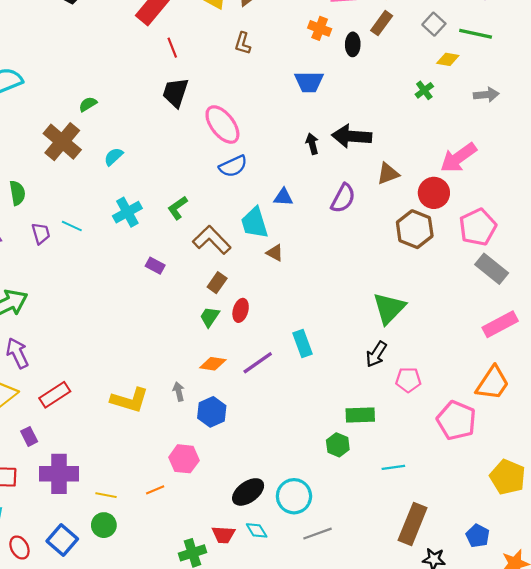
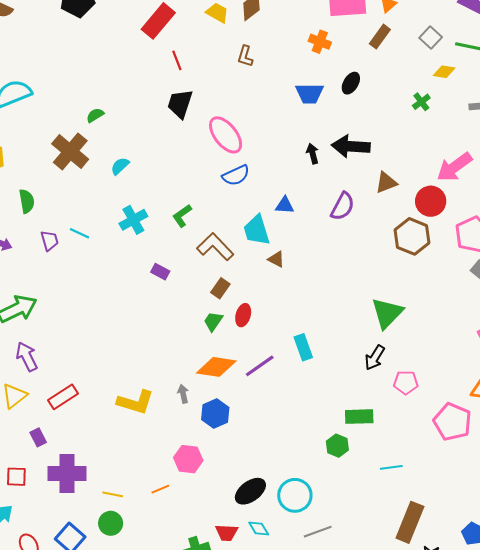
black ellipse: (353, 44) -> (351, 83), moved, turned 30
orange diamond: (213, 364) -> (216, 367), size x1.5

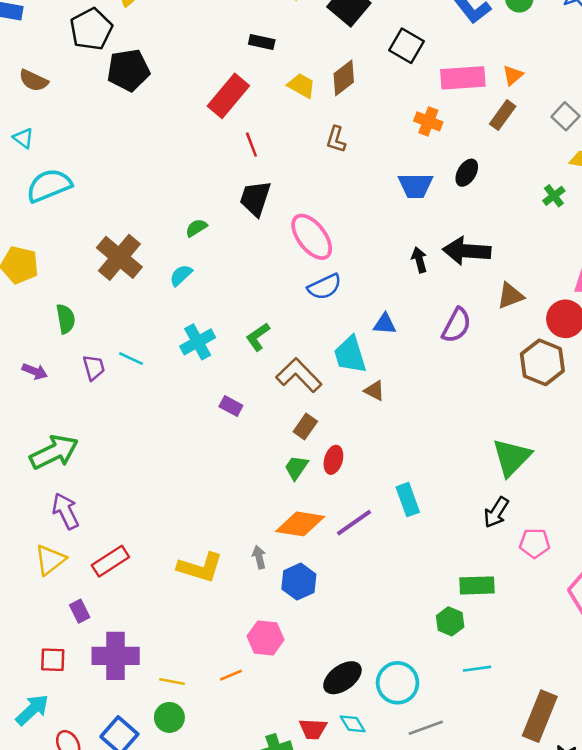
green semicircle: (95, 115) -> (196, 228), moved
cyan line: (391, 467) -> (477, 669), moved

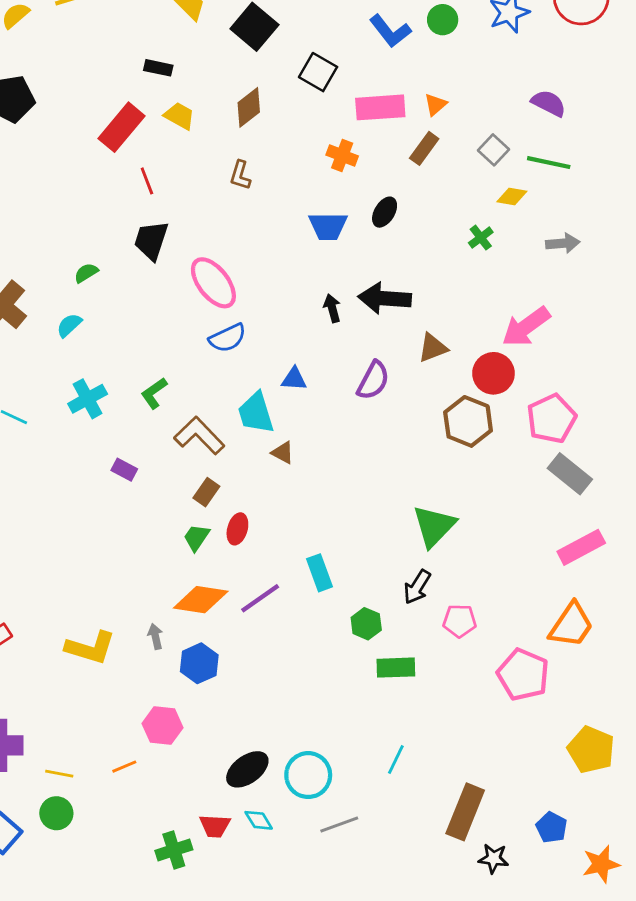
yellow trapezoid: (301, 86) -> (179, 116), moved
green hexagon: (450, 621) -> (366, 624), moved
cyan line: (477, 669) -> (396, 759), turned -56

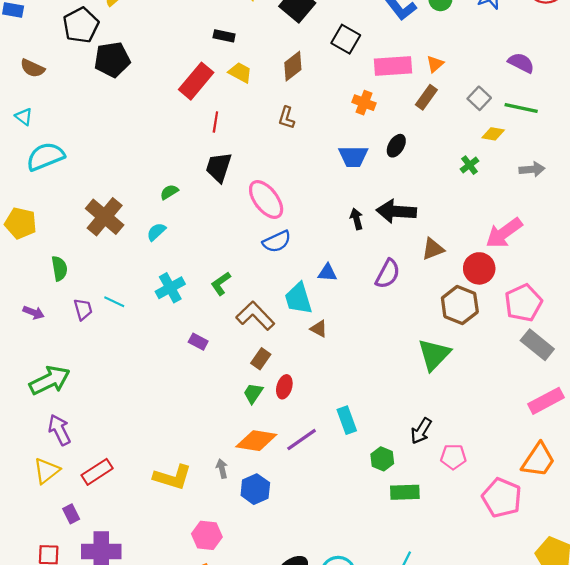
red line: (147, 181) -> (215, 122), turned 30
green triangle: (434, 526) -> (434, 355), moved
pink hexagon: (162, 726) -> (207, 535), moved

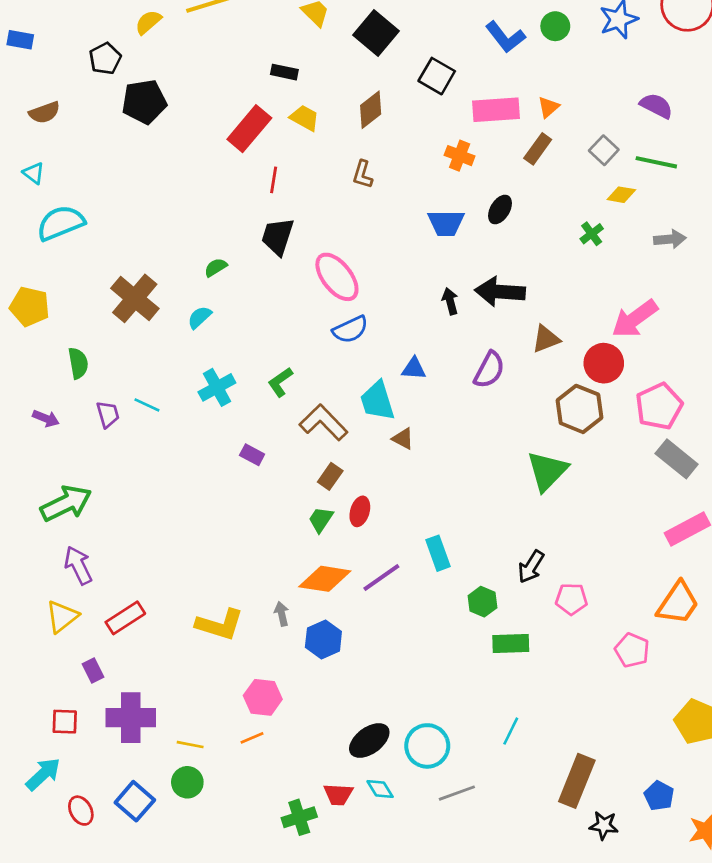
black pentagon: (81, 25) -> (105, 59), size x0.7
brown semicircle: (32, 68) -> (44, 112), turned -45
pink pentagon: (502, 498) -> (632, 650), size x0.7

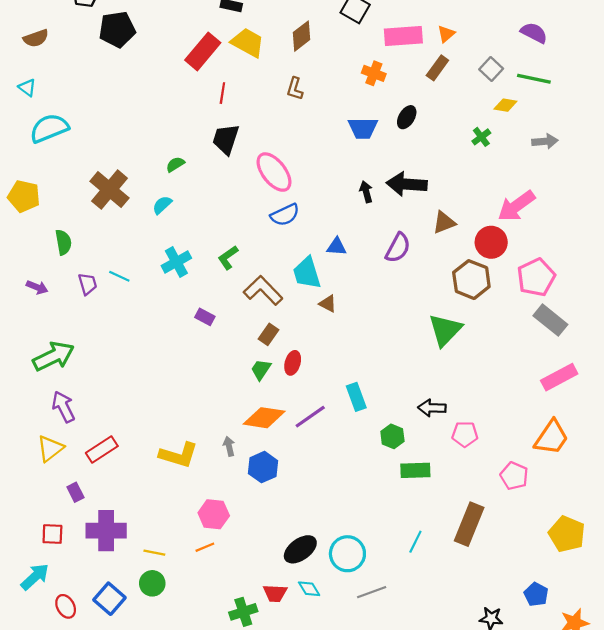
yellow trapezoid: (305, 118) -> (248, 43), size x1.4
black arrow: (531, 567) -> (432, 408), turned 60
brown rectangle: (577, 781) -> (469, 524), moved

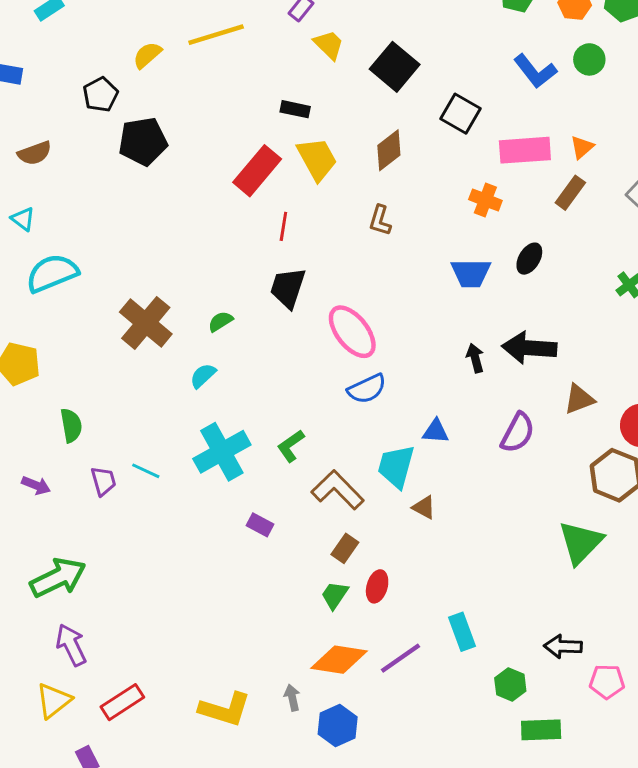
yellow trapezoid: (248, 43) -> (317, 159), turned 32
brown cross: (109, 190) -> (146, 323), moved
cyan cross: (176, 262) -> (222, 452), size x1.4
cyan trapezoid: (307, 273) -> (396, 466), turned 32

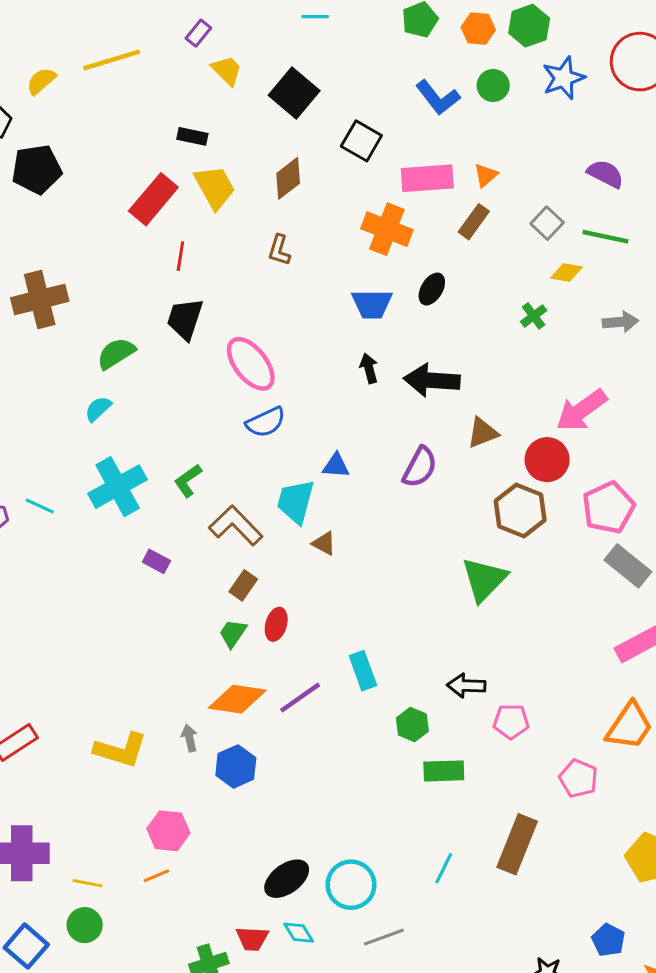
orange cross: (485, 200) -> (387, 229), size x1.5
green semicircle: (220, 321) -> (116, 353), size x1.5
brown cross: (146, 323) -> (40, 299), moved, turned 36
black arrow: (475, 358) -> (369, 368), moved

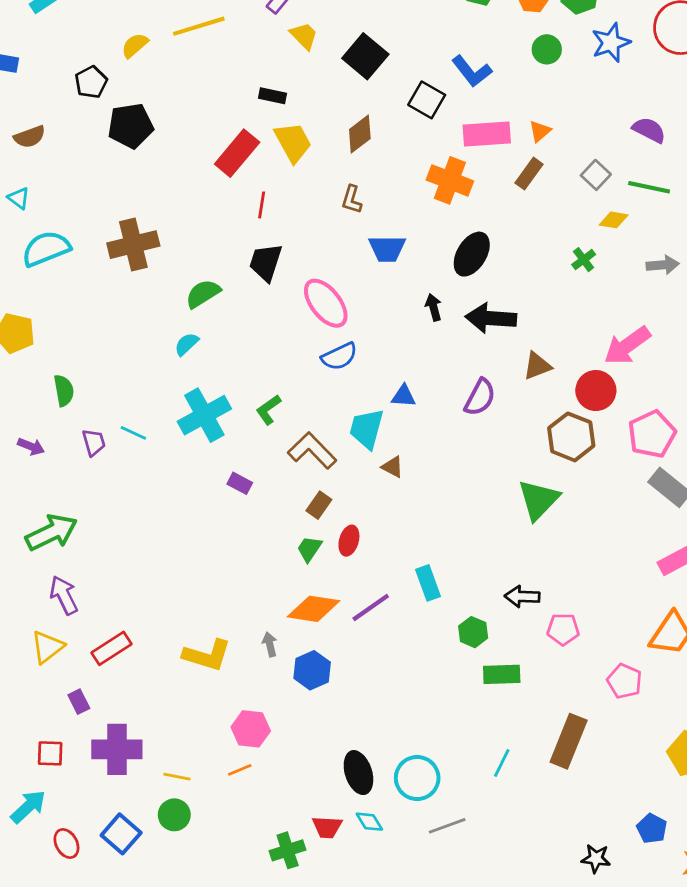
blue L-shape: (438, 97) -> (472, 71), moved
black ellipse: (432, 289) -> (472, 254), moved, size x1.5
blue trapezoid: (372, 304) -> (387, 249), moved
black ellipse: (287, 879) -> (358, 773), turned -72

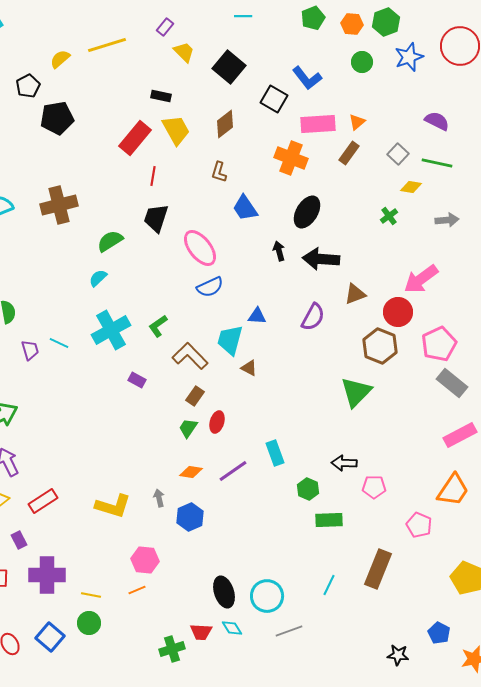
blue trapezoid: (387, 249) -> (245, 208), turned 56
orange diamond: (313, 609) -> (191, 472), size x0.6

